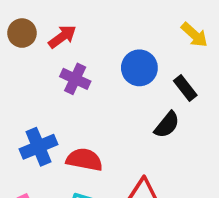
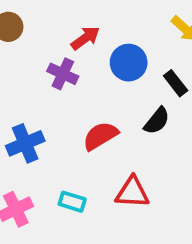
red arrow: (62, 37) -> (85, 38), moved
red semicircle: (84, 160) -> (100, 136), moved, turned -42

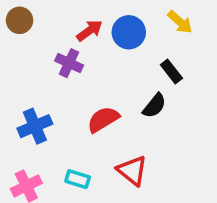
blue circle: (129, 63) -> (129, 32), moved
red triangle: (132, 192) -> (132, 171), turned 36

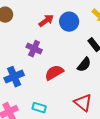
purple cross: (69, 63) -> (34, 49), moved
red triangle: (132, 171) -> (83, 103), moved

